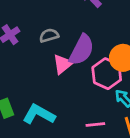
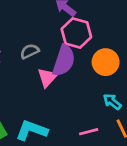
pink hexagon: (107, 74) -> (76, 33), moved

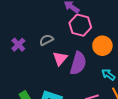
purple semicircle: (64, 61) -> (78, 63), moved

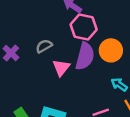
purple semicircle: (78, 63) -> (85, 56), moved

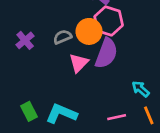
orange circle: (111, 50) -> (89, 31), moved

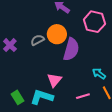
pink hexagon: (109, 21) -> (94, 22), moved
pink triangle: (79, 63) -> (54, 80), moved

